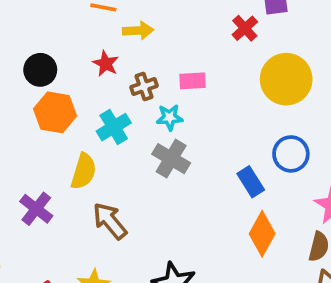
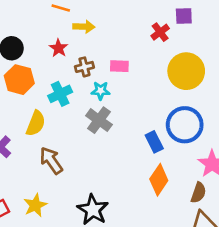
blue circle: (291, 154) -> (185, 125), size x1.4

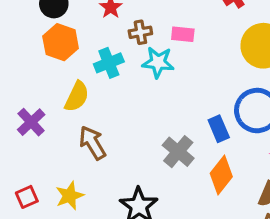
cyan star: (101, 91) -> (158, 62), size x1.4
gray cross: (99, 120) -> (178, 152), moved

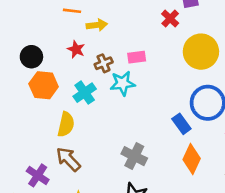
purple cross: (31, 122) -> (38, 175), moved
brown arrow: (92, 143) -> (68, 159), moved
gray cross: (178, 152) -> (134, 156), moved

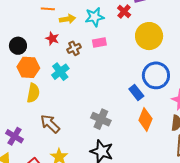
cyan star: (123, 83) -> (95, 17), moved
yellow semicircle: (66, 124) -> (33, 93), moved
purple cross: (38, 175) -> (14, 136), moved

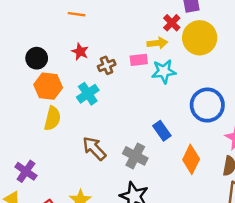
cyan star: (95, 17) -> (164, 71), moved
yellow arrow: (68, 19) -> (157, 43), moved
yellow circle: (149, 36) -> (200, 38), moved
blue rectangle: (136, 93) -> (162, 131), moved
brown arrow: (50, 124) -> (94, 148), moved

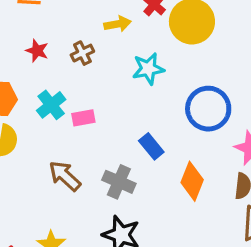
yellow arrow: (157, 43) -> (117, 24), moved
pink rectangle: (139, 60) -> (83, 118), moved
brown cross: (107, 65) -> (82, 53), moved

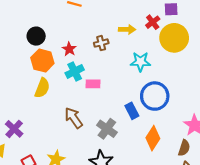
red star: (37, 51) -> (69, 49), moved
blue circle: (208, 109) -> (155, 96), moved

